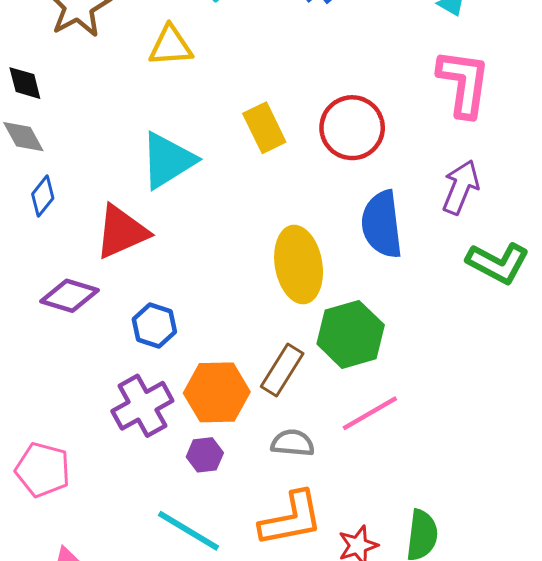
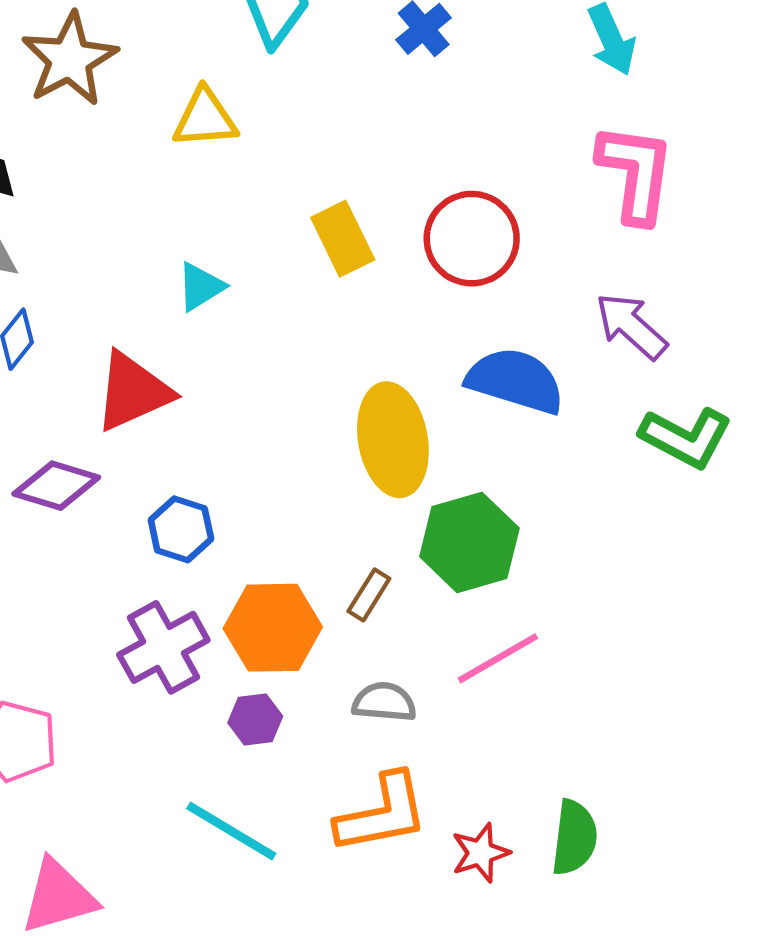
cyan triangle: (168, 160) -> (201, 287), size x0.6
purple arrow: (461, 187) -> (631, 326), turned -70
blue semicircle: (382, 224) -> (515, 381), turned 114
brown rectangle: (282, 370) -> (369, 595), size x0.7

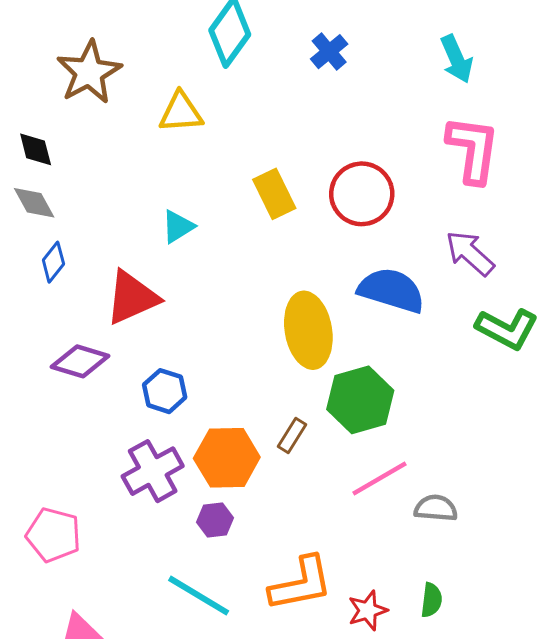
gray semicircle: (384, 702) -> (436, 508), moved
green semicircle: (574, 838) -> (431, 600), size x0.7

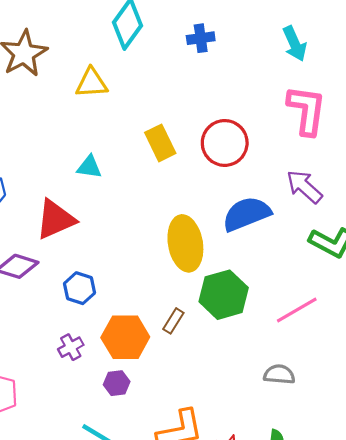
blue cross: (329, 52) -> (201, 38), turned 32
cyan triangle: (178, 226) -> (89, 167), turned 40
blue semicircle: (391, 290) -> (247, 214), turned -39
purple cross: (153, 471) -> (71, 347), size x0.6
pink line: (380, 478) -> (297, 310), moved

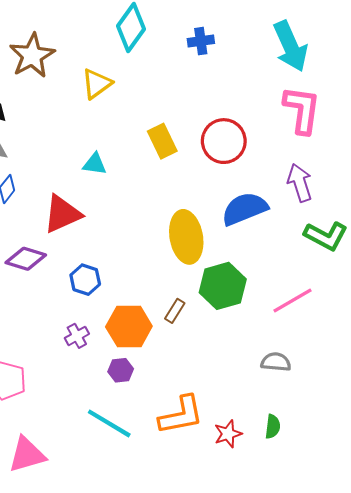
cyan arrow: (295, 44) -> (290, 46), size x1.5
yellow triangle: (92, 83) -> (97, 84), turned -32
purple arrow: (304, 187) -> (300, 183), turned 30

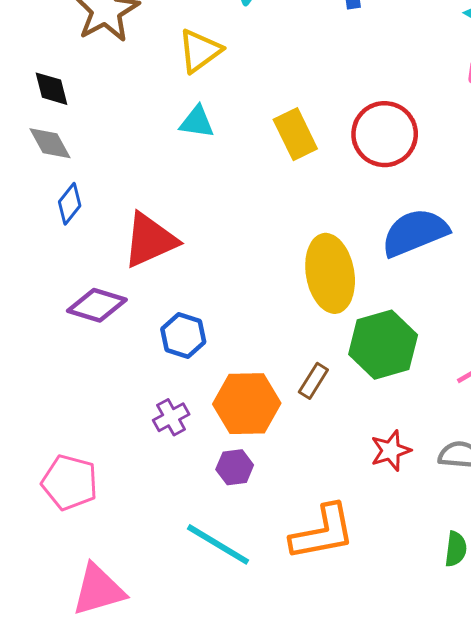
cyan triangle: (95, 164) -> (197, 122), moved
red star: (228, 434) -> (391, 451), moved

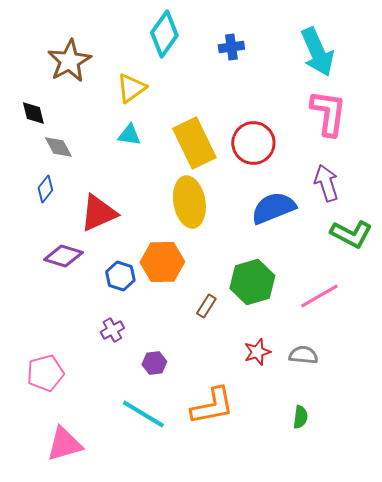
yellow rectangle: (295, 134) -> (194, 143), size x1.5
gray diamond: (50, 143) -> (58, 147), moved
yellow ellipse: (330, 273) -> (189, 202), moved
orange hexagon: (247, 404) -> (162, 262), moved
pink pentagon: (70, 482) -> (45, 373), turned -30

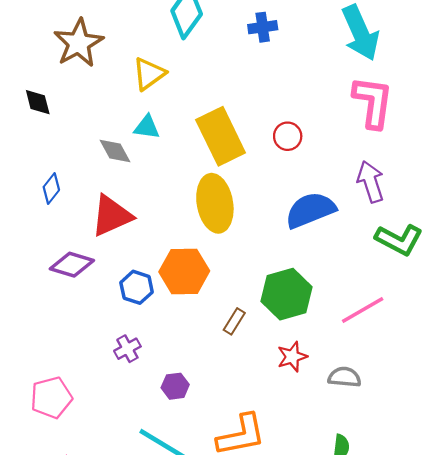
red circle: (253, 143) -> (288, 136), size x0.6
gray diamond: (58, 147) -> (115, 151), moved
red star: (257, 352) -> (292, 357), moved

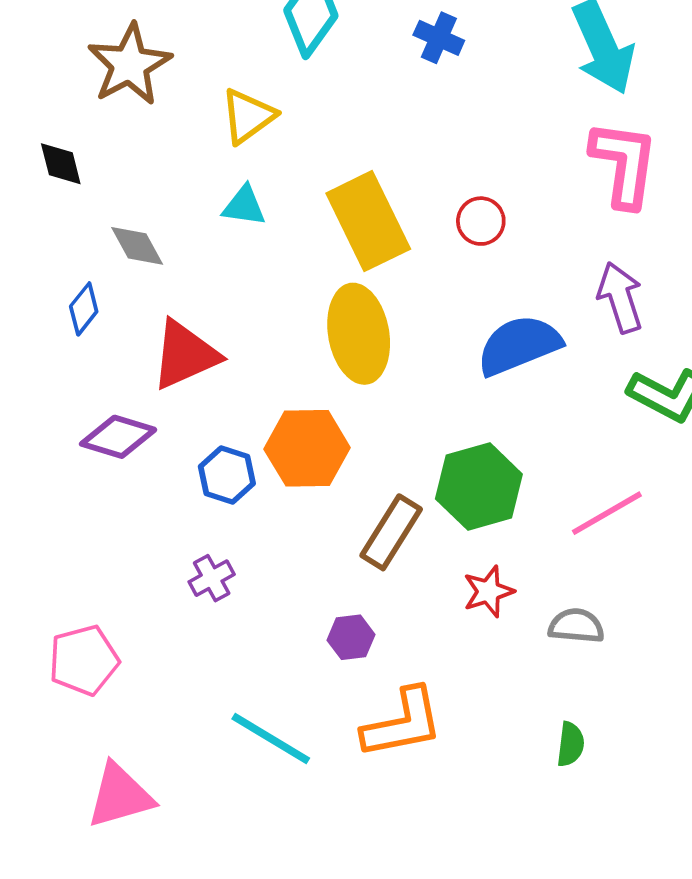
blue cross: (263, 27) -> (439, 38), turned 32
gray diamond: (115, 151) -> (137, 246), moved
brown rectangle: (234, 321) -> (391, 532), size x1.6
purple hexagon: (175, 386) -> (351, 637), moved

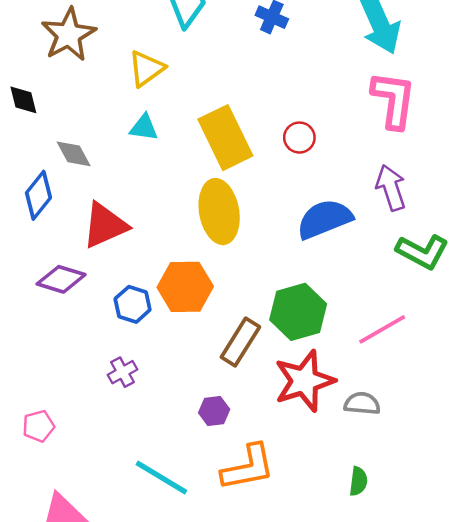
blue diamond: (84, 309) -> (38, 195), size x1.4
red star: (488, 591) -> (304, 381), size x1.8
pink pentagon: (84, 660) -> (38, 426), size x0.7

